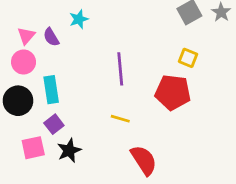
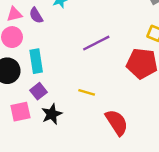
pink triangle: (26, 36) -> (14, 14), turned 35
purple line: (120, 69) -> (96, 43), turned 68
yellow line: (120, 119) -> (87, 92), moved

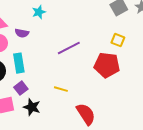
purple semicircle: (36, 15) -> (22, 33), moved, turned -48
black star: (52, 114) -> (32, 107), turned -30

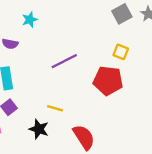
black star: (32, 107) -> (39, 129), moved

